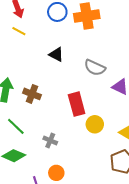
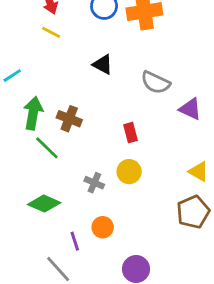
red rectangle: (77, 104) -> (130, 133), size x0.6
yellow circle: (95, 124) -> (129, 172), moved
green line: (16, 126) -> (47, 148), moved

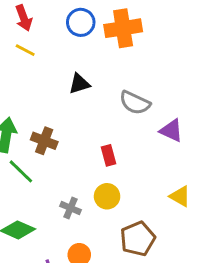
black triangle: (103, 64) -> (79, 84), turned -45
brown pentagon: (193, 212) -> (138, 239), moved

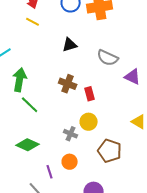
brown cross: (44, 141) -> (68, 84), moved
gray cross: (70, 208) -> (71, 134), moved
brown pentagon: (138, 239) -> (110, 151), turned -30

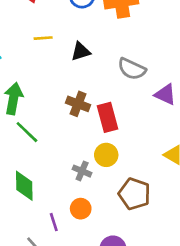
yellow line: (33, 22) -> (43, 38), moved, turned -32
red rectangle: (90, 94) -> (108, 117), size x1.5
green diamond: (28, 145) -> (24, 186), turned 65

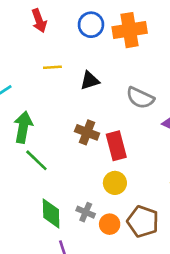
gray cross: (82, 171) -> (86, 212), moved
green diamond: (24, 186) -> (51, 213), moved
orange circle: (81, 209) -> (110, 224), moved

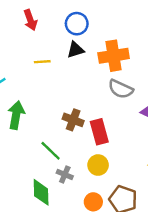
orange cross: (130, 30) -> (114, 56), moved
black triangle: (90, 81) -> (75, 50), moved
green line: (36, 160) -> (51, 151), moved
gray cross: (86, 212) -> (65, 175), moved

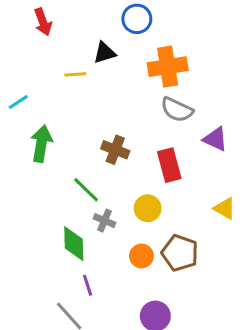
red arrow: (30, 20) -> (43, 22), moved
blue circle: (77, 24) -> (137, 19), moved
black triangle: (75, 50) -> (105, 53), moved
red rectangle: (99, 132) -> (169, 165), moved

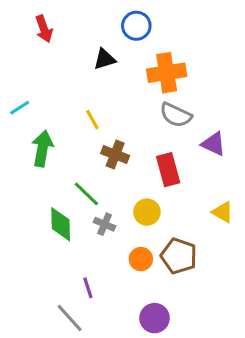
yellow line: (75, 74) -> (92, 120), moved, turned 65
green diamond: (74, 244) -> (61, 224), moved

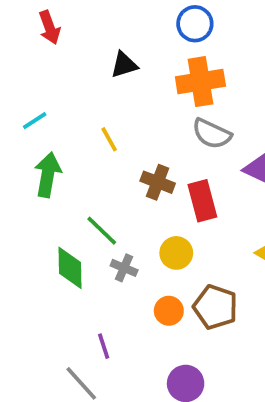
blue circle: (136, 26) -> (195, 24), moved
cyan line: (20, 108) -> (35, 121), moved
brown cross: (115, 155) -> (158, 182), moved

